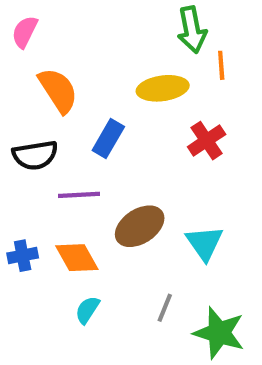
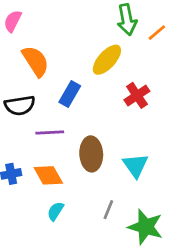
orange line: (221, 65) -> (157, 33), moved, turned 54
yellow ellipse: (163, 88) -> (107, 60), turned -40
brown ellipse: (140, 226) -> (91, 154), turned -60

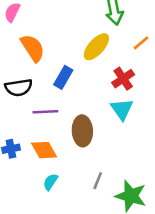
orange line: (157, 33) -> (141, 43), moved
cyan triangle: (135, 165) -> (122, 109), moved

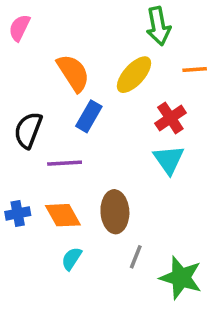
orange line: (141, 43) -> (195, 69), turned 36
orange semicircle: (33, 48) -> (73, 73), moved
black semicircle: (19, 88) -> (28, 130), turned 120
brown ellipse: (82, 131) -> (115, 212), moved

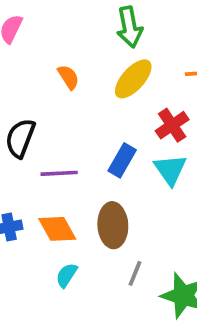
green arrow: (158, 26) -> (130, 27), moved
orange semicircle: (73, 73) -> (68, 77), size x0.6
blue rectangle: (89, 116) -> (122, 160), moved

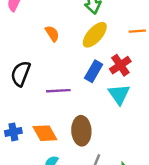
blue rectangle: (122, 160) -> (94, 71), moved
purple line: (59, 173) -> (58, 91), moved

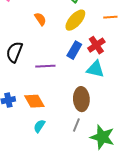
cyan triangle: (119, 94) -> (95, 69), turned -42
brown ellipse: (81, 131) -> (81, 99), moved

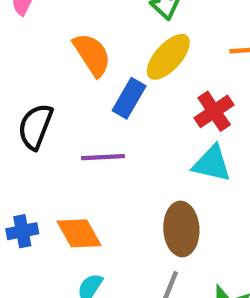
orange semicircle: (40, 19) -> (92, 55), size x1.5
blue rectangle: (74, 50) -> (129, 98), moved

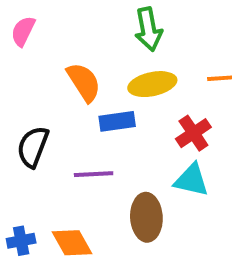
yellow ellipse: (168, 57) -> (152, 84), turned 36
blue rectangle: (129, 98) -> (117, 121), turned 52
brown ellipse: (181, 229) -> (146, 217), moved

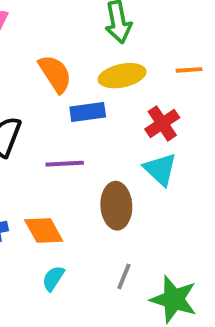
cyan triangle: (191, 180) -> (160, 169), turned 30

